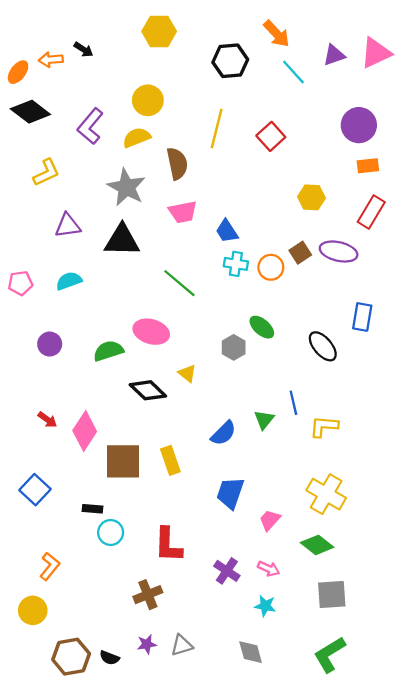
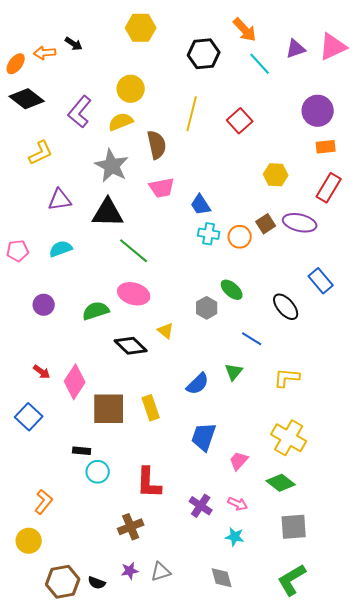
green line: (179, 283) -> (134, 251), moved
blue rectangle: (362, 317) -> (321, 281), turned -50
blue line: (293, 403) -> (252, 339), moved, turned -45
blue square: (35, 490) -> (29, 417), moved

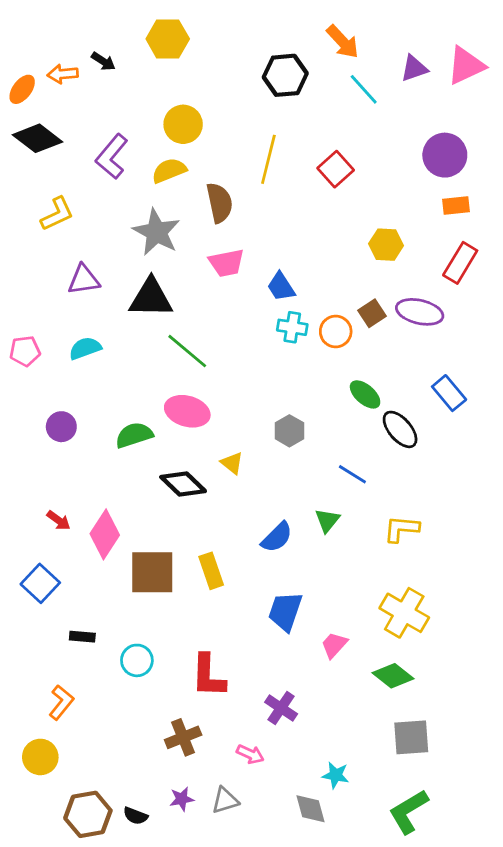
yellow hexagon: (141, 28) -> (168, 39), moved
green ellipse: (232, 290) -> (365, 394), moved
black rectangle: (82, 451) -> (82, 637), moved
pink arrow: (238, 504) -> (250, 754), moved
cyan star: (235, 537) -> (336, 775), moved

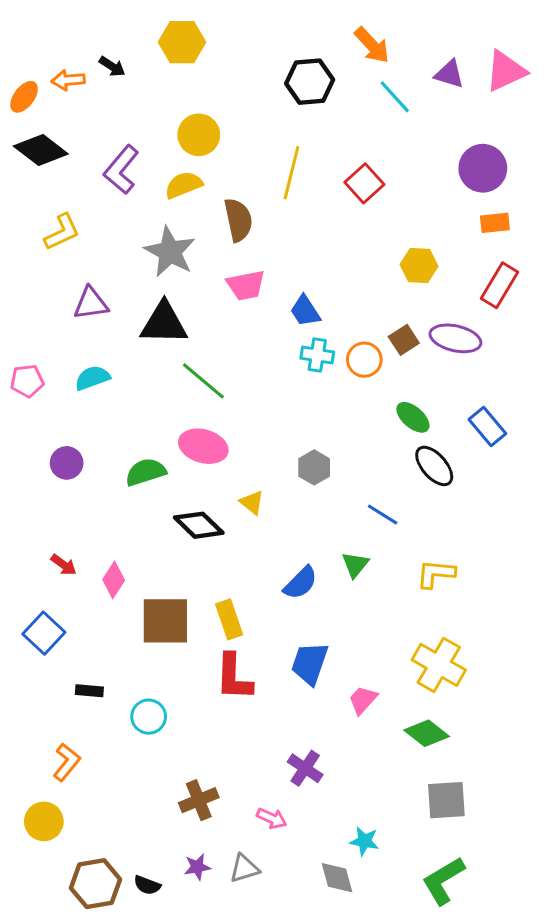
purple triangle: (414, 68) -> (449, 74), turned 36
green ellipse: (365, 394) -> (413, 417), moved
pink diamond: (105, 534) -> (114, 580), size x0.7
red L-shape: (208, 676) -> (234, 677), moved

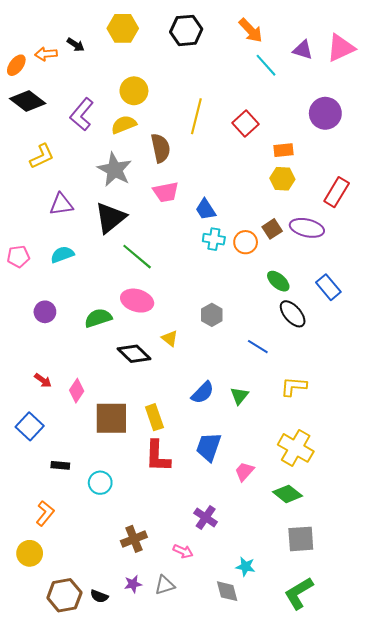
black hexagon: (310, 82) -> (186, 30), moved
orange rectangle: (495, 223) -> (283, 150), moved
black triangle: (164, 323) -> (110, 218), turned -40
green triangle: (355, 565) -> (239, 396), moved

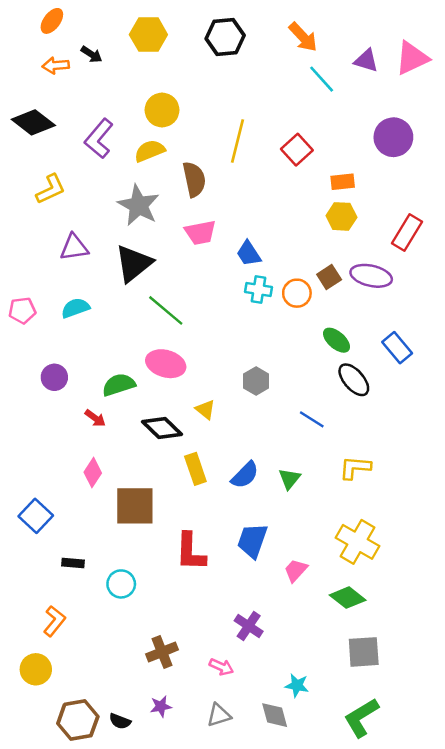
orange ellipse: (16, 65) -> (52, 21), moved
red arrow: (43, 380) -> (95, 418), moved
yellow rectangle: (154, 417) -> (195, 469), moved
gray triangle: (165, 585) -> (219, 715), moved

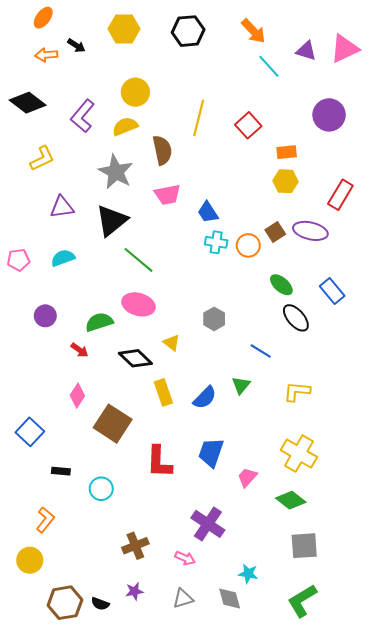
green triangle: (289, 479) -> (241, 385), moved
brown square: (135, 506) -> (113, 424), turned 33
purple cross: (249, 626) -> (208, 524), size x1.4

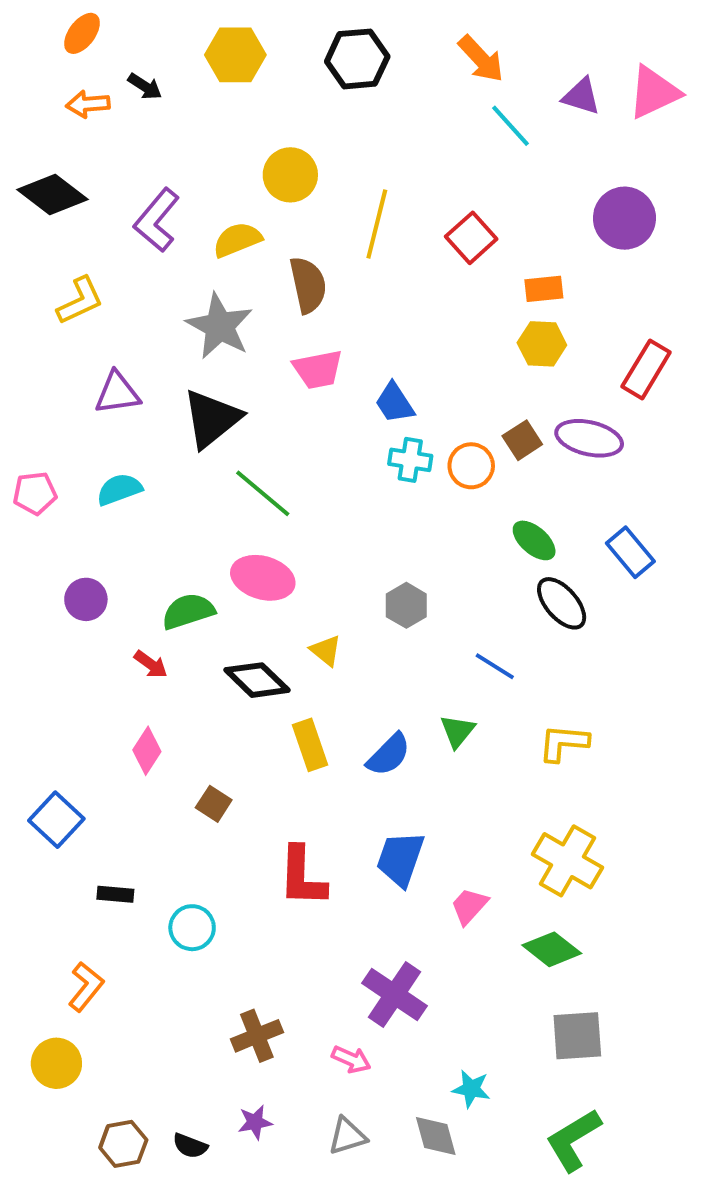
yellow circle: (135, 92) -> (290, 175), moved
brown square: (113, 424) -> (214, 804), size x0.5
brown hexagon: (65, 603) -> (123, 1144), size x0.7

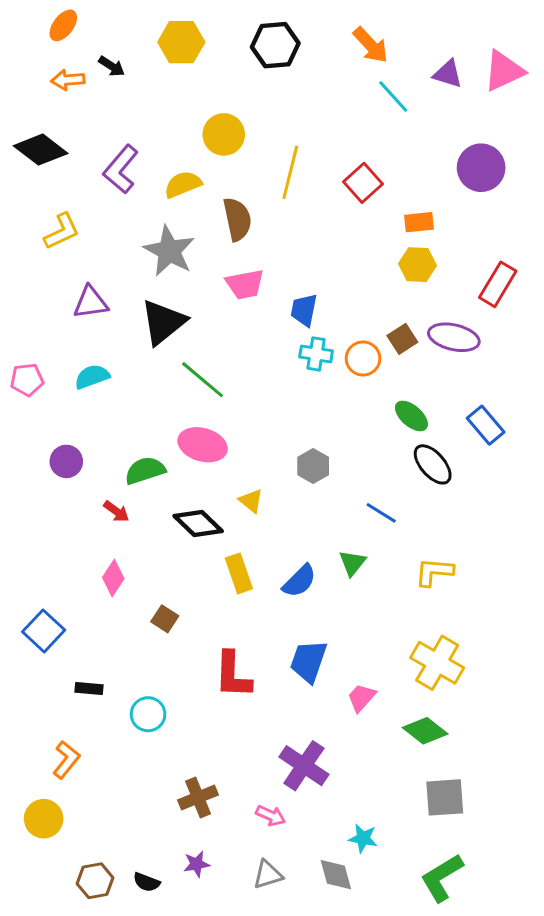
blue trapezoid: (395, 403) -> (304, 310), turned 44

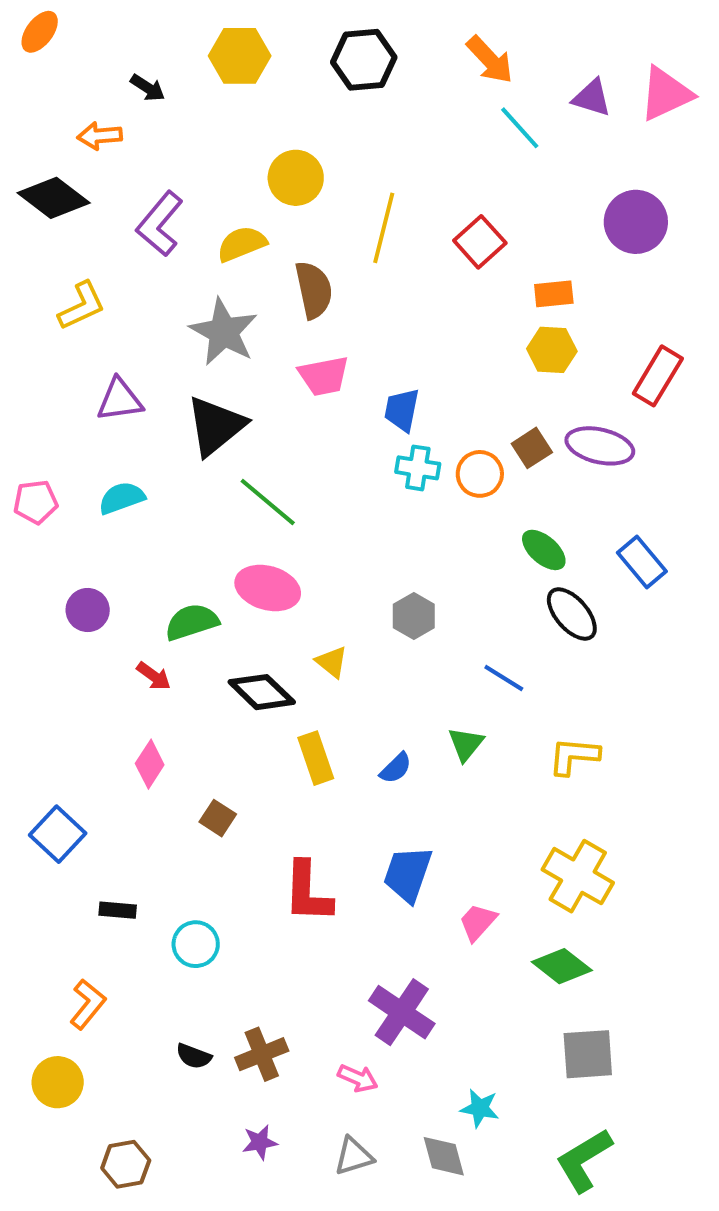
orange ellipse: (63, 25) -> (40, 32), moved
orange arrow: (68, 80) -> (100, 136), moved
blue semicircle: (299, 581) -> (396, 768), size x0.7
black semicircle: (147, 882) -> (194, 1056), moved

